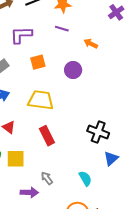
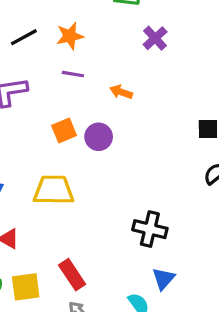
orange square: (38, 62) -> (64, 131), moved
red rectangle: (47, 136) -> (72, 275), moved
blue triangle: (111, 158) -> (164, 279), moved

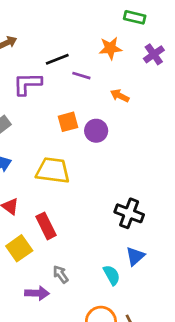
orange star: (70, 36) -> (110, 48), moved
black line: (24, 37) -> (57, 59), moved
red rectangle: (72, 275) -> (46, 226), moved
yellow square: (26, 287) -> (19, 248), turned -35

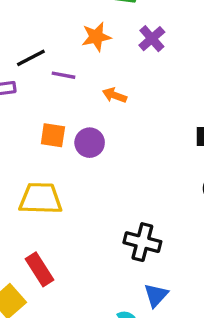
orange square: (68, 122) -> (53, 135), turned 30

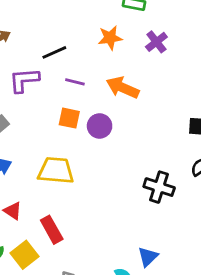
purple line: (63, 75) -> (75, 82), moved
orange arrow: (115, 95) -> (123, 88), size x1.6
black cross: (142, 242) -> (159, 187), moved

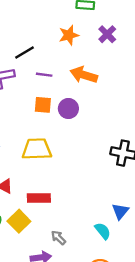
red rectangle: (52, 230) -> (39, 198), turned -55

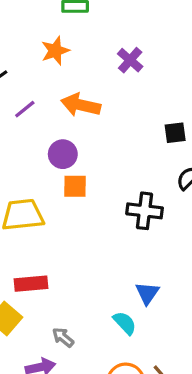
purple cross: (107, 34) -> (130, 60), moved
purple line: (44, 75) -> (25, 109), turned -42
orange square: (43, 105) -> (75, 186), moved

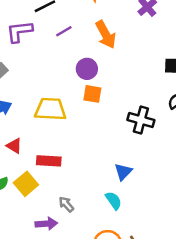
orange arrow: (81, 105) -> (106, 35), turned -140
blue triangle: (147, 293) -> (123, 172), moved

